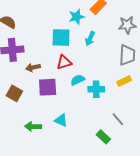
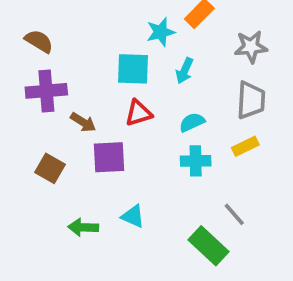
brown arrow: (33, 68) -> (83, 122), turned -136
cyan semicircle: (78, 80) -> (192, 122), moved
green rectangle: (103, 137) -> (208, 246), size x1.5

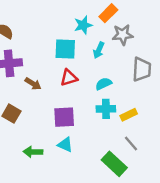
gray star: (251, 47) -> (123, 35), moved
yellow rectangle: (245, 146) -> (129, 115), moved
purple square: (109, 157) -> (64, 117), moved

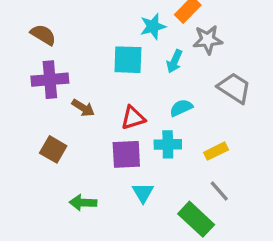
gray trapezoid: (142, 69) -> (234, 88), turned -60
red triangle: (69, 78) -> (133, 118), moved
cyan cross: (106, 109) -> (168, 144), moved
cyan triangle: (65, 145) -> (143, 193), moved, turned 35

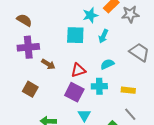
gray star: (208, 40) -> (130, 14), moved
yellow rectangle: (216, 151) -> (128, 90), turned 32
purple square: (126, 154) -> (74, 92), turned 30

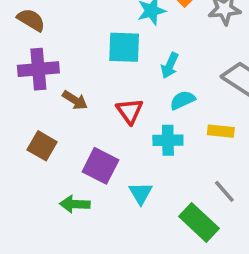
cyan arrow: (103, 36) -> (170, 65), moved
red triangle: (78, 70) -> (130, 111), turned -49
yellow rectangle: (128, 90) -> (221, 131), moved
purple square: (74, 92) -> (100, 166), moved

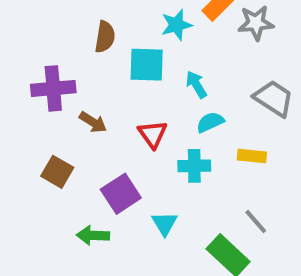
brown semicircle: (31, 20) -> (105, 37), moved, turned 68
cyan arrow: (170, 65) -> (196, 84), turned 125
purple square: (100, 166) -> (121, 194), turned 30

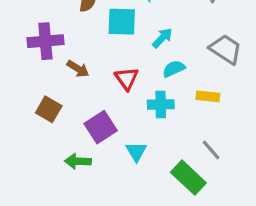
cyan arrow: (196, 84) -> (162, 38), turned 75

